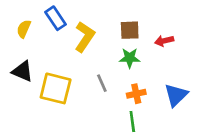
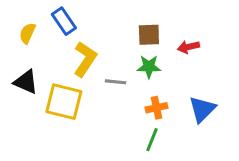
yellow L-shape: (85, 37) -> (85, 59), moved
gray line: (102, 83) -> (116, 82), moved, turned -60
green line: (132, 122) -> (152, 140), turned 30

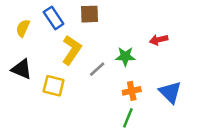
brown square: (149, 35) -> (89, 14), moved
gray line: (116, 82) -> (97, 69), turned -48
yellow square: (64, 102) -> (54, 86), size x0.7
blue triangle: (202, 109) -> (170, 92), turned -30

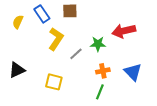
red arrow: (159, 40) -> (124, 31), size x1.6
black triangle: (22, 69) -> (17, 70), moved, turned -48
yellow square: (54, 86) -> (54, 82), moved

